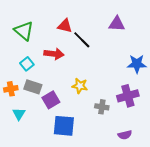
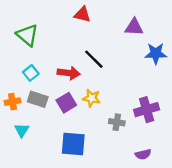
red triangle: (65, 26) -> (82, 14), moved
black line: (82, 40) -> (94, 59), moved
red arrow: (54, 54) -> (69, 73), moved
blue star: (137, 64) -> (156, 53), moved
purple square: (51, 100) -> (66, 103), moved

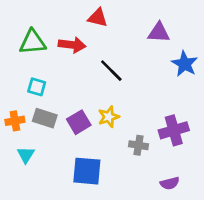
green triangle: (27, 35) -> (33, 42), turned -45
blue star: (156, 53) -> (185, 64), turned 30
cyan square: (31, 73) -> (37, 87), turned -35
red arrow: (69, 73) -> (72, 45), moved
yellow star: (92, 98) -> (109, 117), turned -30

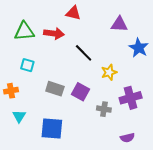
yellow star: (109, 117) -> (109, 72), moved
gray rectangle: (45, 118) -> (55, 89), moved
purple square: (79, 122) -> (80, 92), moved, turned -30
blue square: (87, 171) -> (52, 128), moved

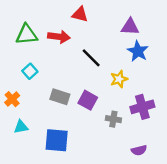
blue star: (139, 48) -> (138, 51), moved
cyan square: (27, 65) -> (30, 71), turned 32
orange cross: (11, 91) -> (12, 99), turned -32
cyan triangle: (19, 116) -> (21, 127), turned 48

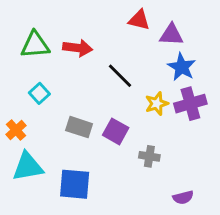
red triangle: (80, 14) -> (139, 20), moved
purple cross: (142, 107) -> (190, 104), moved
cyan triangle: (21, 127) -> (28, 167), size x1.6

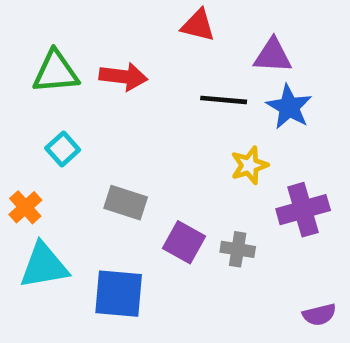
red triangle: (139, 20) -> (198, 25), moved
black line: (120, 76) -> (224, 100), moved, turned -40
purple cross: (190, 104) -> (303, 210), moved
purple square: (116, 131) -> (184, 242), moved
purple semicircle: (183, 197) -> (319, 315), moved

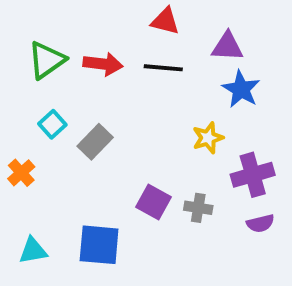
green triangle: (56, 72) -> (47, 60), turned -30
black line: (224, 100) -> (163, 68), moved
gray rectangle: (126, 203) -> (95, 142), moved, turned -64
cyan triangle: (44, 266) -> (33, 251), moved, size x0.7
purple semicircle: (319, 315) -> (260, 223), moved

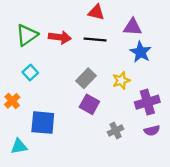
gray rectangle: (95, 142) -> (86, 78), moved
purple square: (154, 202) -> (89, 104), moved
gray cross: (198, 208) -> (116, 130), moved, turned -35
blue square: (99, 245) -> (43, 123), moved

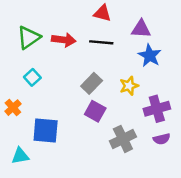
gray cross: (116, 130) -> (123, 139), size x1.5

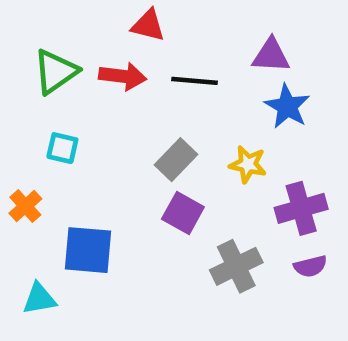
red triangle: (102, 13) -> (148, 25), moved
cyan square: (32, 77) -> (62, 148), turned -35
yellow star: (129, 86) -> (248, 164), turned 30

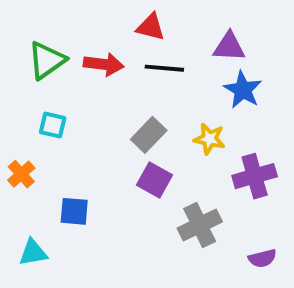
red triangle: (148, 25) -> (151, 27), moved
blue square: (88, 250) -> (74, 211), size x0.7
purple semicircle: (310, 266) -> (262, 258), moved

